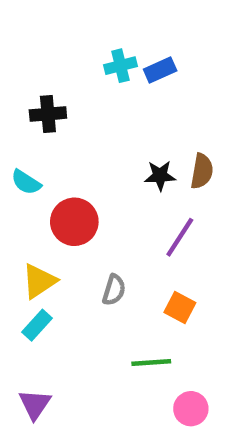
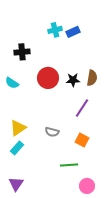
red circle: (74, 222) -> (48, 78), moved
gray semicircle: (114, 290) -> (52, 132), turned 88

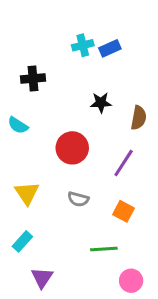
red circle: (48, 78) -> (72, 148), moved
black star: (73, 80) -> (101, 103), moved
yellow triangle: (18, 128) -> (27, 193), turned -30
cyan rectangle: (17, 148) -> (22, 241), moved
purple triangle: (16, 184) -> (42, 278), moved

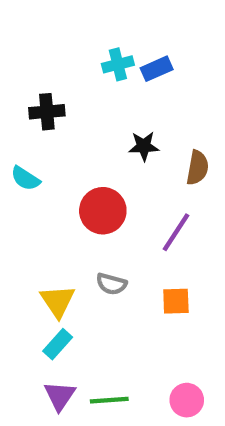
yellow triangle: (27, 193) -> (58, 301), moved
orange square: (124, 211) -> (176, 301), turned -30
cyan rectangle: (22, 241) -> (58, 344), moved
green line: (104, 249) -> (109, 400), moved

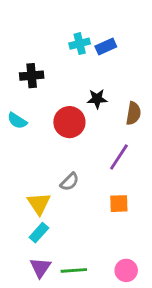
red circle: (103, 211) -> (69, 122), moved
gray semicircle: (111, 284) -> (69, 182), moved, turned -60

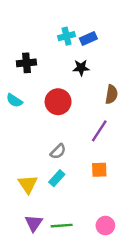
black star: (97, 99) -> (81, 68), moved
yellow triangle: (39, 204) -> (28, 184), moved
cyan rectangle: (39, 233) -> (57, 178), moved

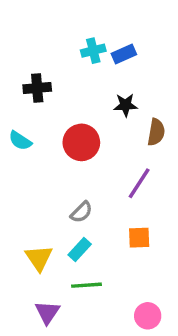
black star: (81, 68) -> (126, 105), moved
green line: (62, 226) -> (86, 285), moved

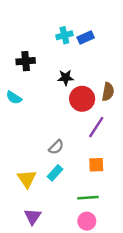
black star: (126, 105) -> (66, 78), moved
red circle: (81, 142) -> (82, 99), moved
green line: (86, 285) -> (88, 198), moved
pink circle: (148, 316) -> (87, 221), moved

